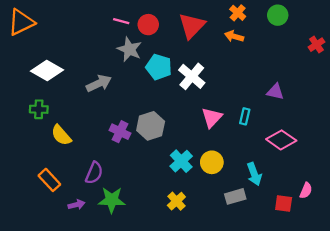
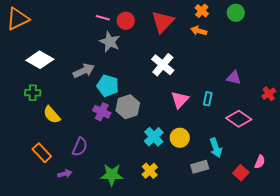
red cross: (317, 45) -> (269, 94), moved
cyan pentagon: (159, 67) -> (108, 86), moved
green star: (112, 200) -> (112, 175), moved
red square: (284, 203) -> (241, 173), turned 35

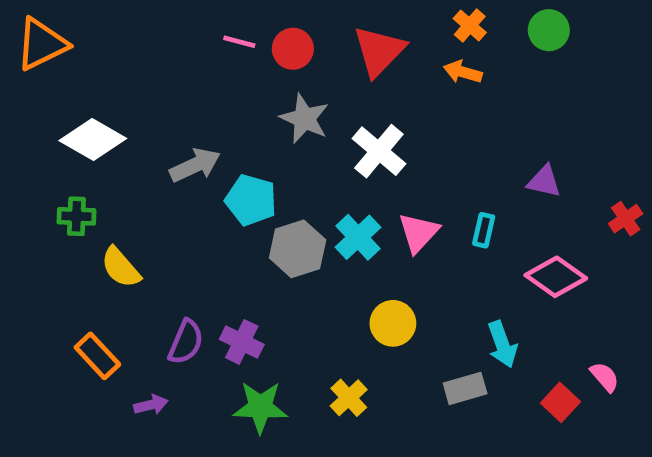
gray star: (110, 42) -> (305, 119), moved
purple cross: (102, 112) -> (242, 342), moved
cyan cross: (154, 137) -> (358, 237), moved
yellow circle: (180, 138) -> (393, 323), moved
pink semicircle: (260, 162) -> (605, 377), turned -64

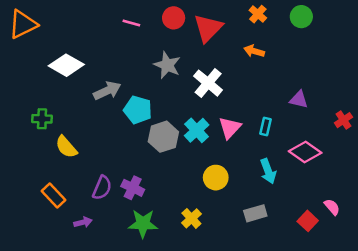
red circle: (293, 49) -> (174, 18), moved
orange arrow: (463, 72) -> (254, 51), moved
white diamond: (93, 139) -> (66, 65), moved
cyan arrow: (502, 344) -> (268, 171), moved

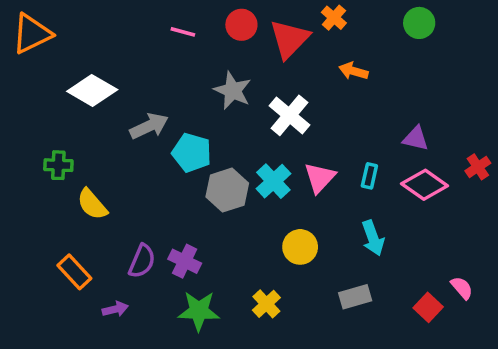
orange cross: (258, 14) -> (334, 18), moved
pink diamond: (305, 152) -> (425, 185), moved

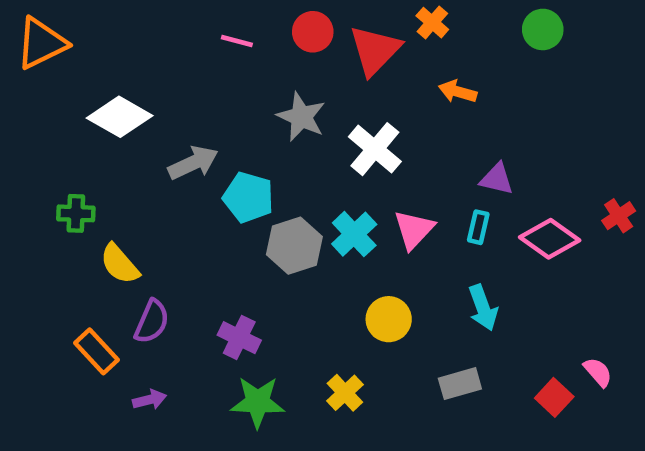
purple triangle: (416, 139) -> (497, 179), moved
purple semicircle: (142, 261) -> (152, 322), moved

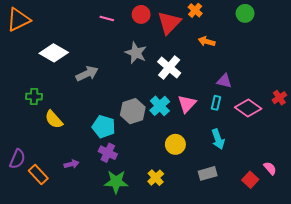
cyan pentagon: (248, 197) -> (104, 127), moved
purple semicircle: (152, 322) -> (17, 159), moved
orange rectangle: (97, 351) -> (38, 174), moved
purple arrow: (149, 400) -> (71, 164), moved

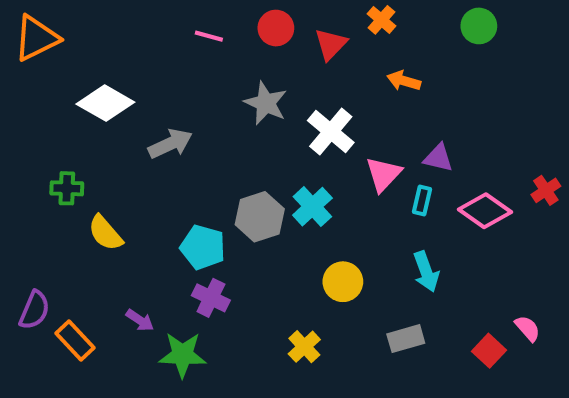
red triangle: (169, 23) -> (331, 44), size x0.7
pink triangle: (187, 104) -> (383, 174), moved
purple arrow: (71, 164) -> (140, 320), turned 48
green star: (116, 182) -> (183, 355), moved

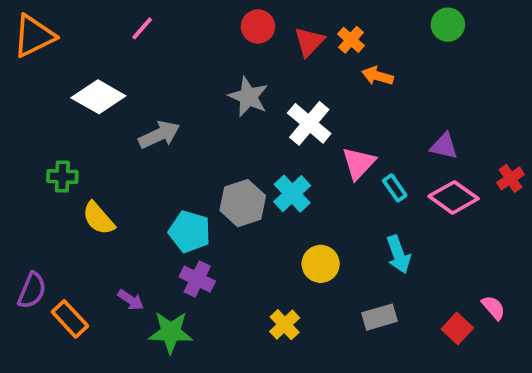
orange cross: (381, 20) -> (351, 40), moved
pink line: (209, 36) -> (142, 28), moved, turned -64
purple triangle: (438, 158) -> (444, 146), moved
cyan rectangle: (422, 201) -> (395, 188), turned -48

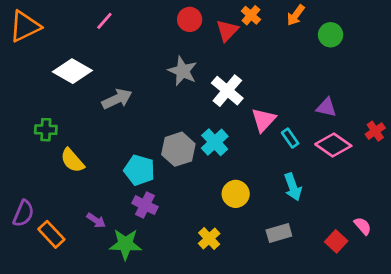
green circle: (448, 25) -> (331, 35), moved
orange cross: (351, 40) -> (251, 15), moved
orange arrow: (378, 76) -> (296, 15), moved, turned -70

